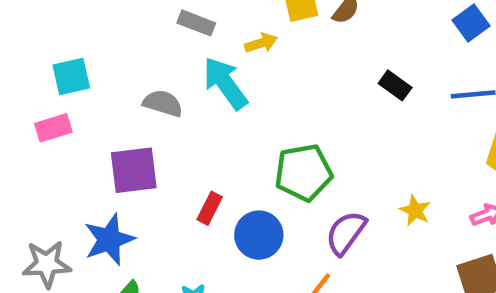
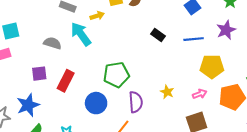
purple square: (134, 170) -> (39, 74), size x0.7
red rectangle: (210, 208) -> (66, 81), moved, size x1.5
purple semicircle: (346, 233) -> (136, 102), turned 140

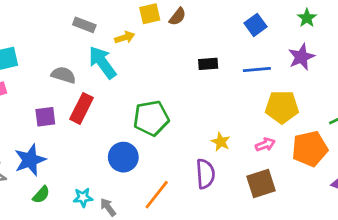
black rectangle: (158, 35) -> (208, 64), turned -40
red rectangle: (66, 81) -> (82, 108), moved
purple semicircle: (136, 102) -> (205, 174), moved

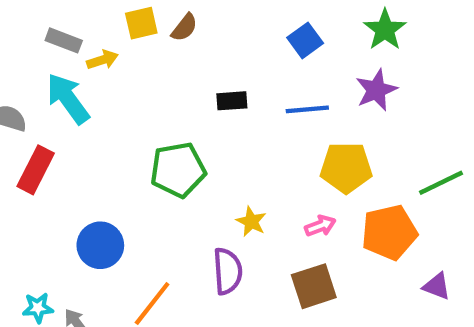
green star: (307, 18) -> (385, 30), size x1.4
gray rectangle: (84, 25) -> (64, 40), moved
green pentagon: (151, 118) -> (178, 170), moved

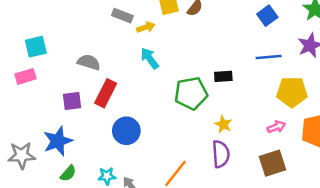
cyan arrow: (68, 99) -> (150, 58), moved, size x0.7
black rectangle: (232, 101) -> (223, 76), moved
yellow star: (251, 222) -> (223, 124), moved
blue circle: (100, 245) -> (126, 131), moved

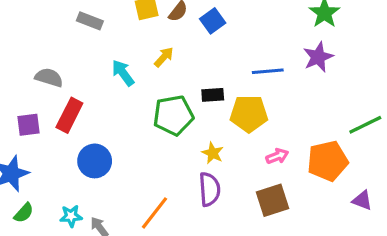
blue square: (267, 16) -> (213, 21), moved
yellow arrow: (146, 27) -> (164, 57), moved, turned -30
yellow pentagon: (292, 92) -> (249, 114), moved

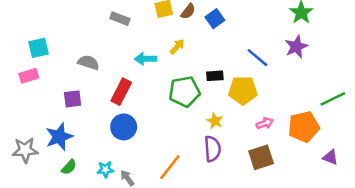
blue line: (268, 71) -> (257, 58), turned 45
cyan arrow: (123, 73) -> (146, 59), turned -55
red rectangle: (69, 115) -> (121, 92), moved

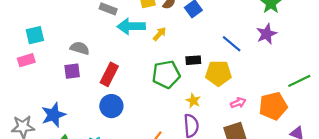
cyan arrow: (146, 59) -> (131, 26), moved, size x1.4
purple square: (73, 99) -> (72, 71), moved

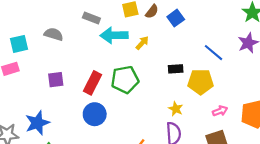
gray semicircle: (80, 48) -> (54, 34), moved
green pentagon: (166, 74) -> (125, 80), moved

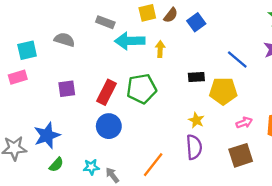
yellow arrow: (142, 43) -> (160, 49), turned -40

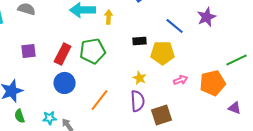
brown square: (241, 155) -> (162, 115), moved
green semicircle: (56, 165) -> (20, 116), turned 120
orange line: (153, 165) -> (100, 100), moved

